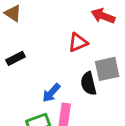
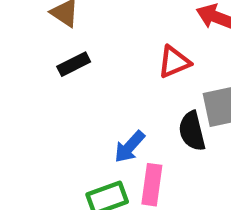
black rectangle: (16, 58) -> (74, 64), moved

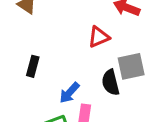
black rectangle: (74, 64) -> (33, 66), moved, turned -48

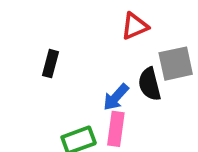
blue arrow: (69, 93) -> (116, 97), moved

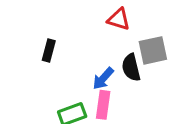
red triangle: (135, 26) -> (119, 19), turned 40

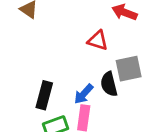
black rectangle: (49, 50) -> (44, 95), moved, size x1.4

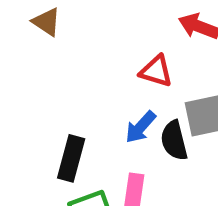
blue arrow: (84, 94) -> (140, 127), moved

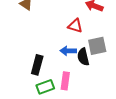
blue arrow: (140, 127) -> (68, 51), turned 49

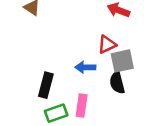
red triangle: (75, 26) -> (107, 44), moved, turned -42
black semicircle: (83, 57) -> (117, 83), moved

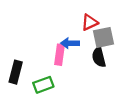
black rectangle: (46, 85) -> (16, 72), moved
pink rectangle: (82, 105) -> (60, 55), moved

